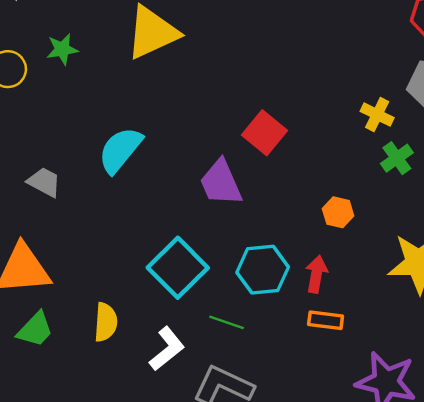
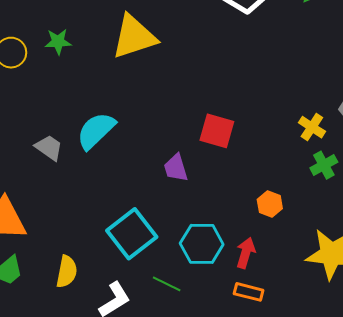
red square: (264, 133) -> (217, 131), turned -30
gray trapezoid: (44, 182) -> (49, 148), moved
purple trapezoid: (221, 183) -> (176, 168), size x0.7

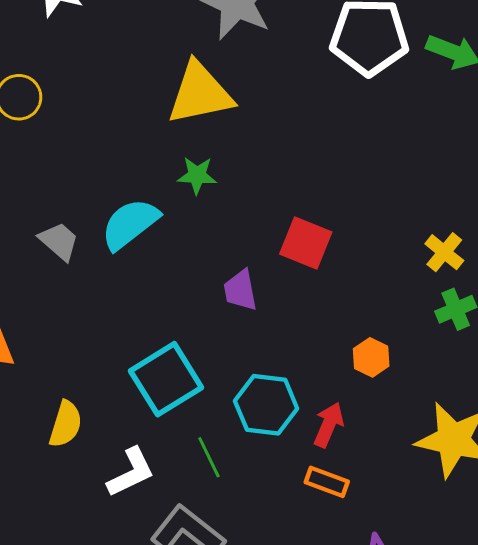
green star: (58, 42) -> (197, 175), moved
green line: (167, 284) -> (209, 457), turned 32

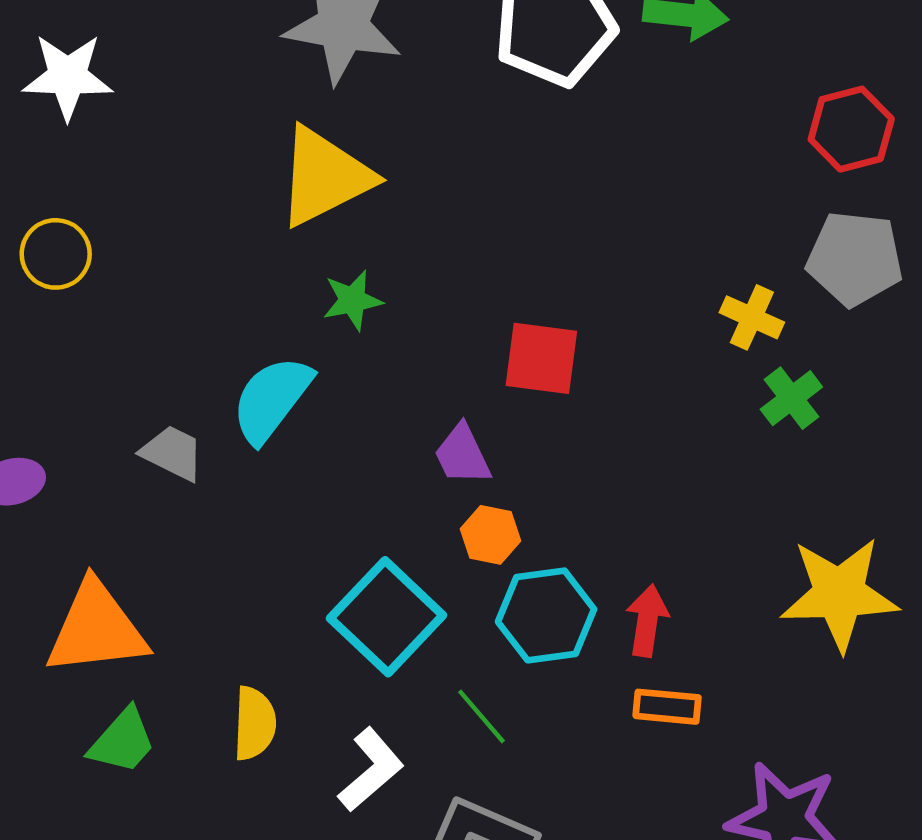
orange hexagon: (371, 357) -> (491, 535), moved

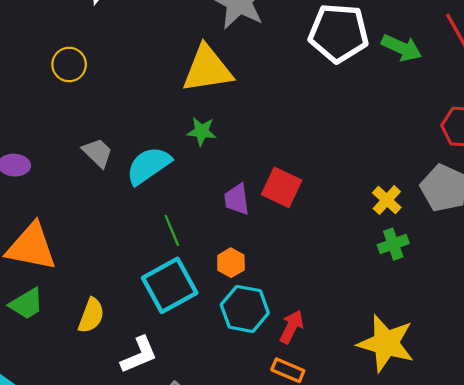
gray trapezoid: (172, 453) -> (98, 153), moved
purple trapezoid: (462, 455) -> (237, 199), moved
green line: (481, 716) -> (172, 230), moved

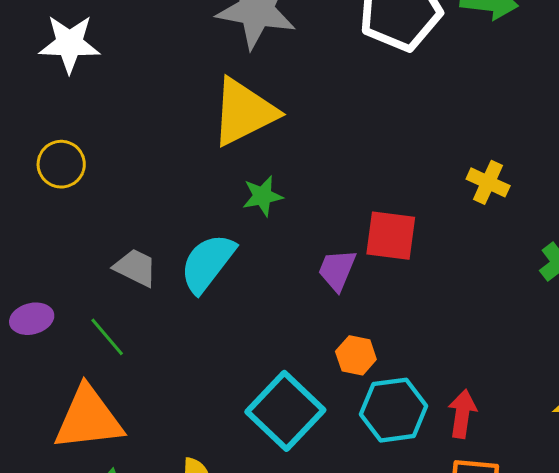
purple trapezoid: (237, 199) -> (337, 270), turned 48
yellow cross: (387, 200) -> (488, 182), moved
green line: (172, 230) -> (107, 337), moved

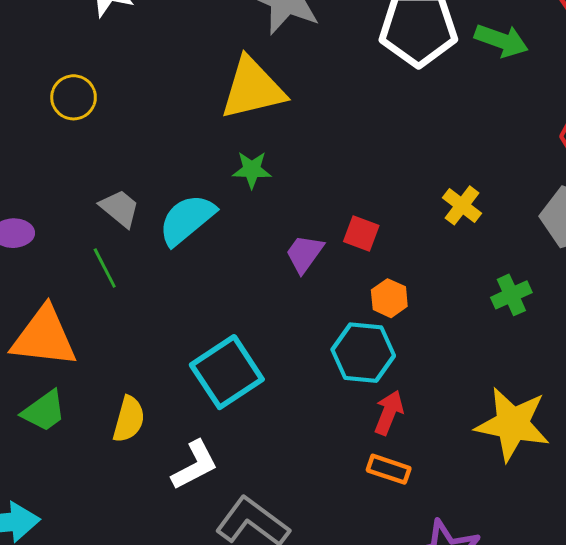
red square: (391, 236) -> (361, 234), size x0.7
green line: (107, 337) -> (105, 268), moved
orange hexagon: (356, 355) -> (389, 298), moved
cyan hexagon: (394, 410) -> (363, 353), moved

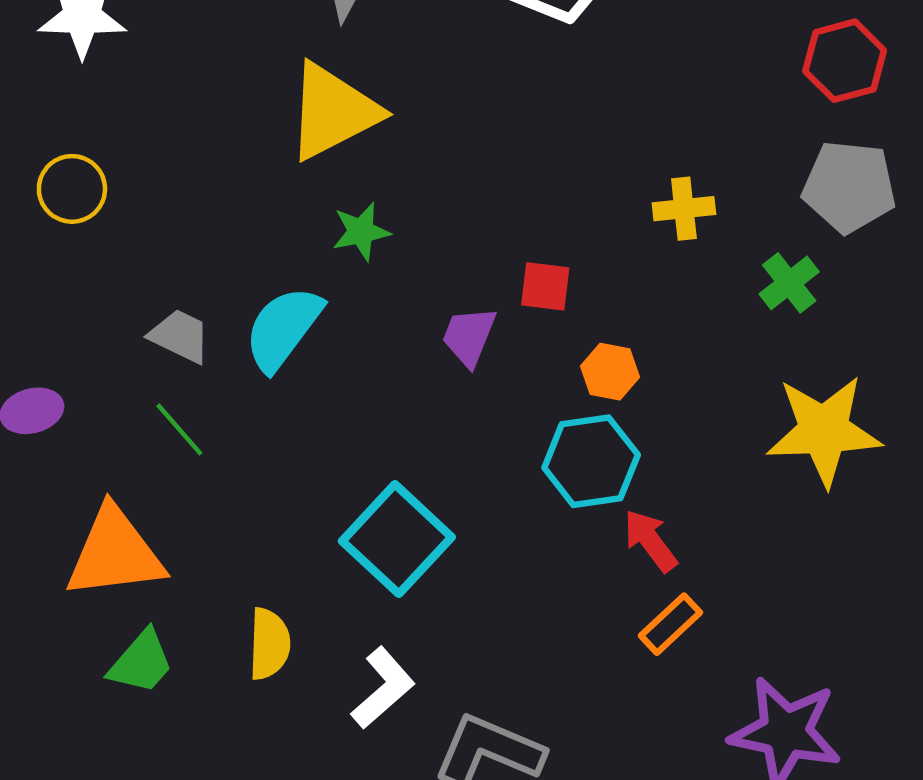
yellow cross: (462, 205) -> (684, 209), turned -30
green cross: (511, 295) -> (789, 283), moved
red arrow: (389, 413) -> (650, 541), turned -45
yellow star: (513, 424) -> (824, 431), moved
orange rectangle: (389, 469) -> (670, 624), turned -48

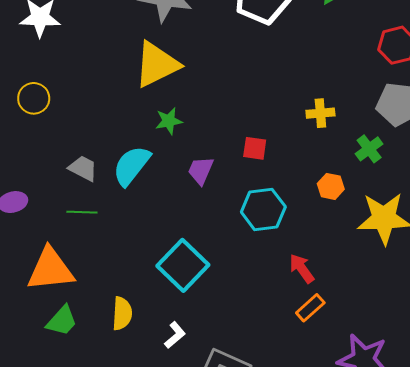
purple trapezoid: (469, 336) -> (201, 170), moved
orange hexagon: (610, 372) -> (331, 186), moved
green line: (179, 429) -> (82, 212), turned -48
cyan hexagon: (591, 461) -> (263, 209), moved
white L-shape: (383, 688) -> (175, 335), size x0.7

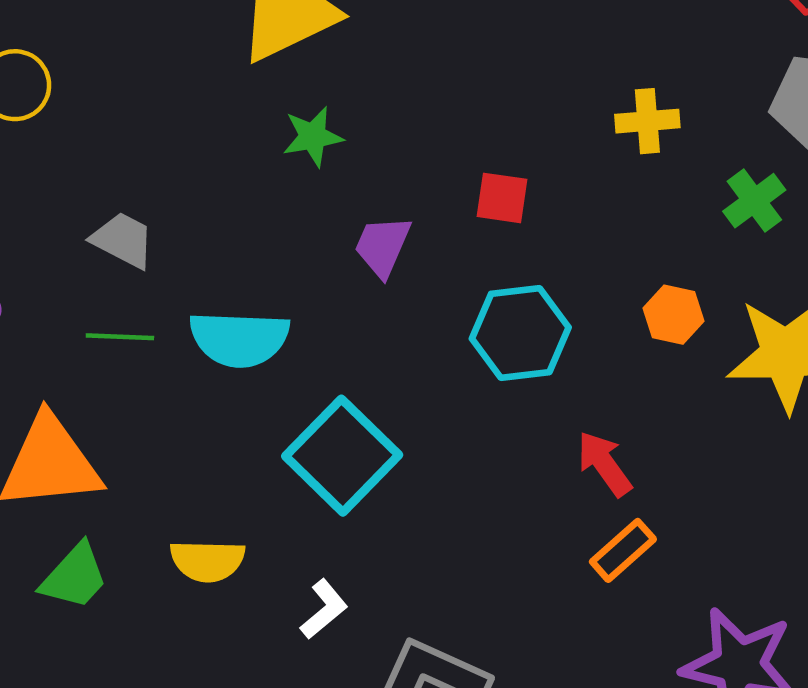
cyan semicircle: (131, 166) -> (239, 339), moved, turned -126
orange hexagon: (331, 186) -> (674, 315), moved
yellow semicircle: (122, 313) -> (207, 561), turned 88

